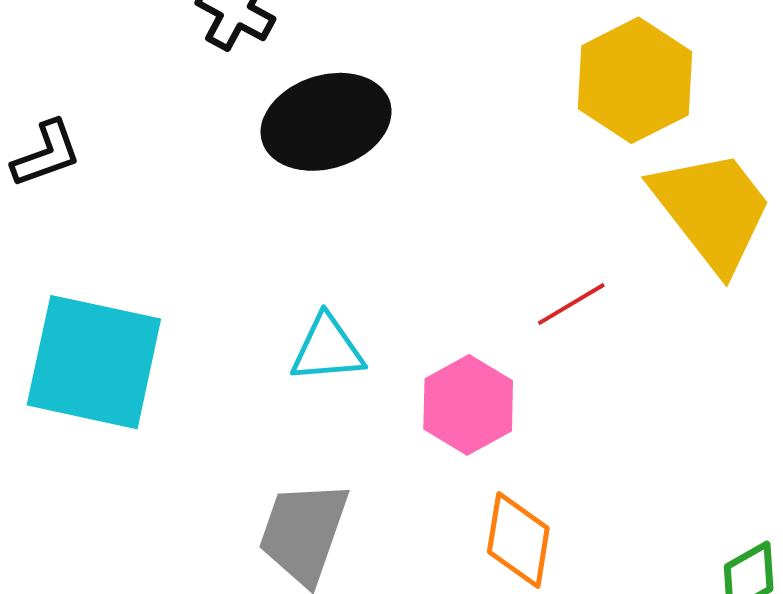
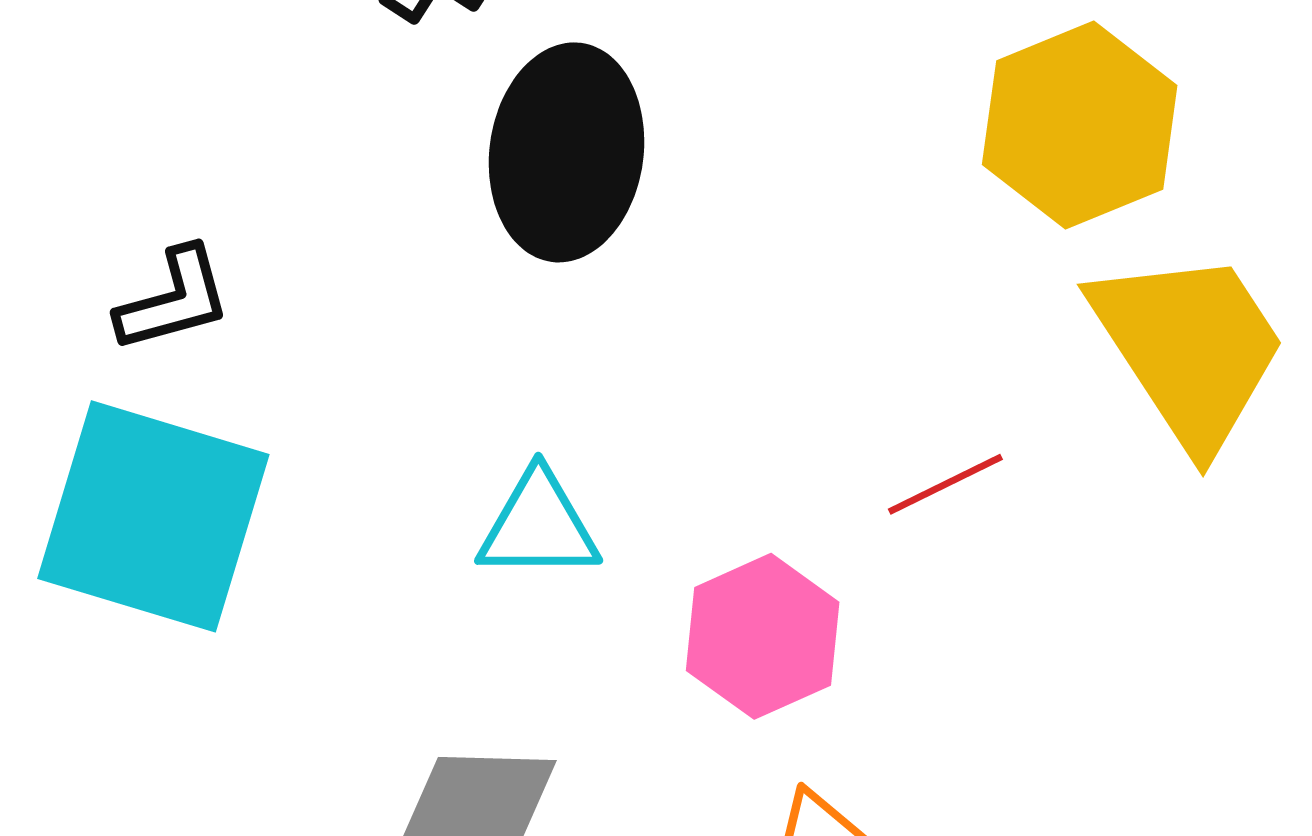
black ellipse: (326, 122) -> (566, 152), turned -69
black L-shape: (46, 154) -> (174, 300), moved

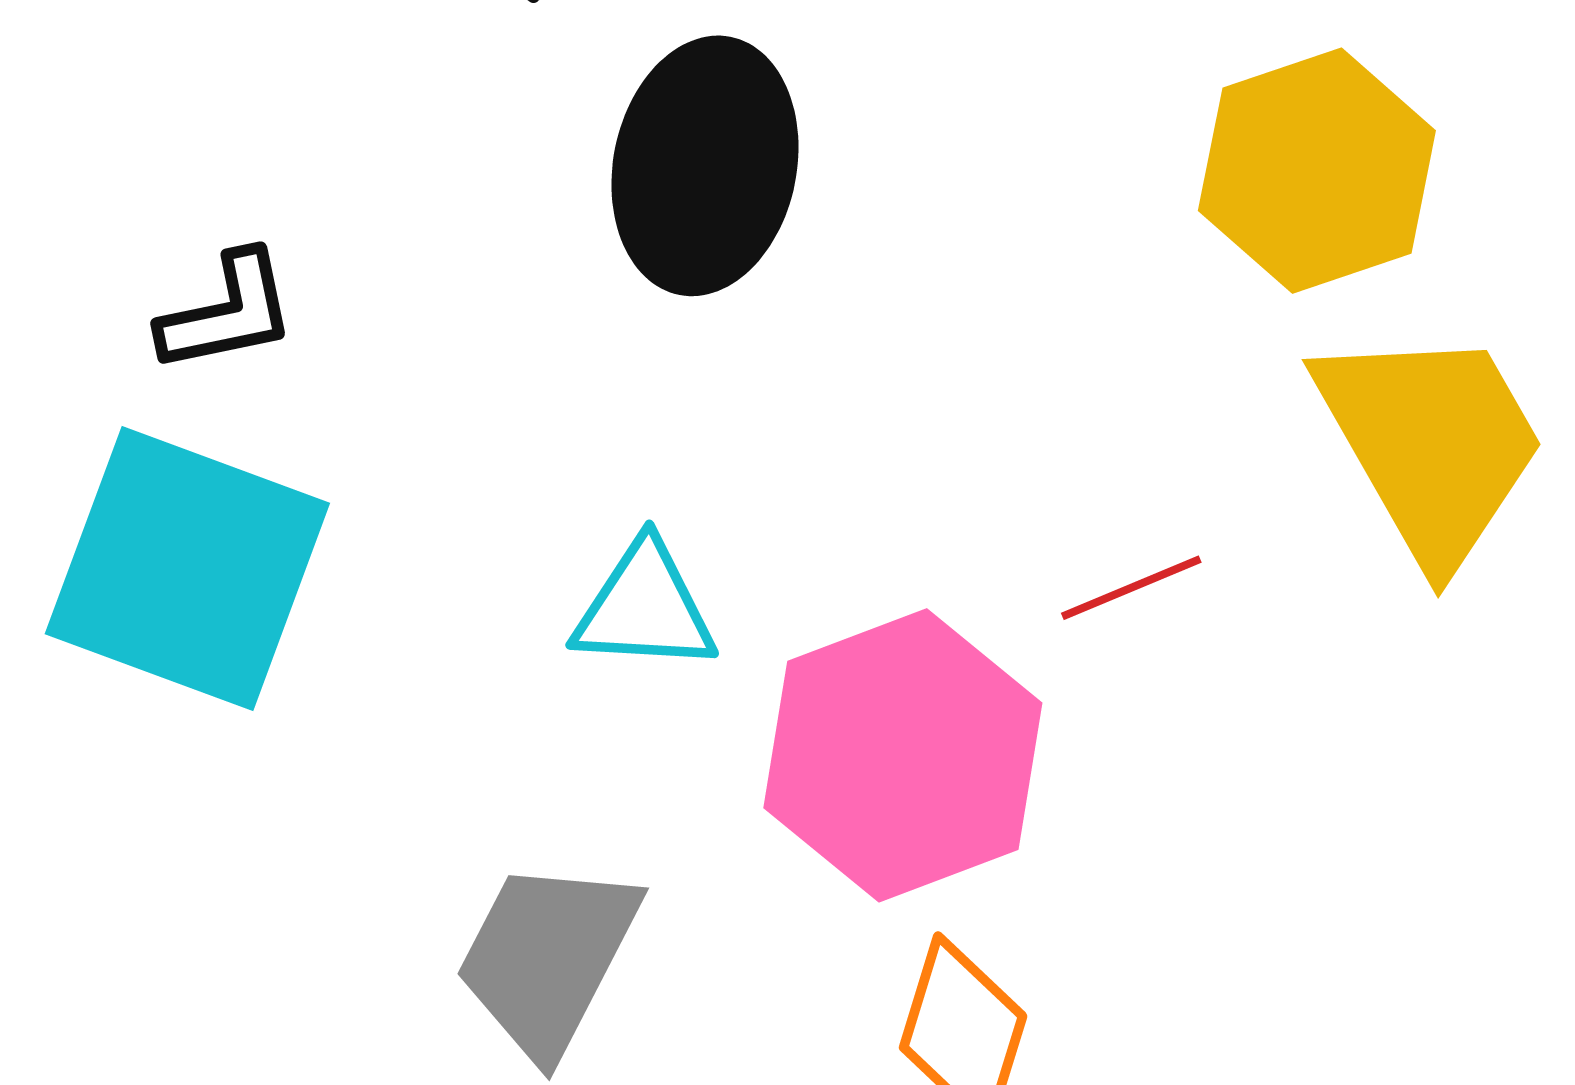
pink hexagon: (763, 636) -> (903, 755), size x1.5

